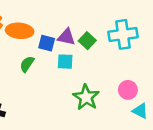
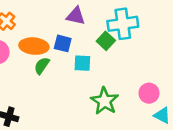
orange ellipse: (20, 31) -> (34, 46), moved
cyan cross: (123, 34) -> (123, 24), moved
purple triangle: (66, 37) -> (76, 16), moved

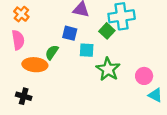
orange ellipse: (34, 46) -> (35, 65), moved
green star: (105, 101) -> (108, 69), moved

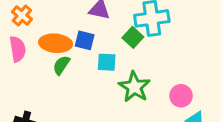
orange ellipse: (35, 65) -> (56, 43), moved

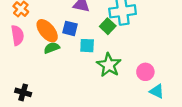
orange ellipse: (56, 43) -> (47, 31), turned 45
green semicircle: (61, 65) -> (52, 48), turned 35

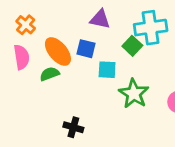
green semicircle: (52, 48) -> (50, 74), moved
black cross: (23, 92) -> (73, 127), moved

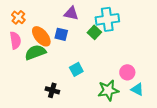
cyan square: (107, 70) -> (76, 69), moved, turned -32
green semicircle: (50, 74) -> (35, 52), size x1.5
green star: (134, 94) -> (108, 90), moved, turned 30

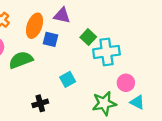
cyan cross: (107, 19) -> (106, 52), moved
orange ellipse: (41, 36) -> (35, 26), moved, turned 60
black cross: (52, 90) -> (40, 103), turned -32

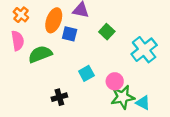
cyan cross: (106, 52) -> (144, 50), moved, turned -30
pink circle: (126, 83) -> (115, 81), moved
cyan triangle: (137, 102) -> (143, 103), moved

